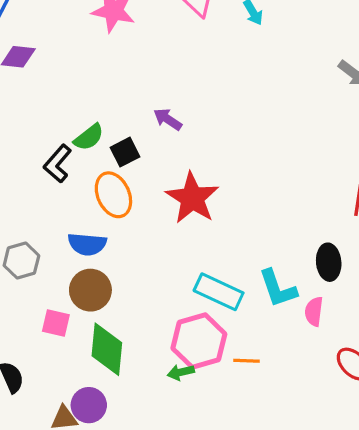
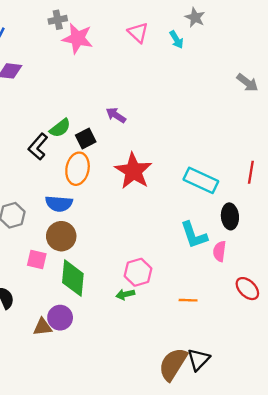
orange ellipse: (113, 195) -> (78, 169), turned 36
cyan rectangle: (219, 292) -> (201, 180), moved
pink hexagon: (199, 341) -> (138, 272), size x0.7
orange line: (247, 361) -> (188, 300), moved

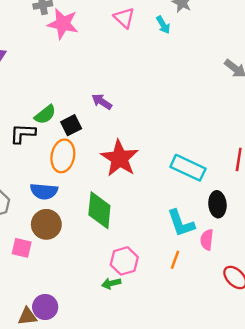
black L-shape: (38, 147) -> (23, 133), turned 52
green diamond: (73, 278) -> (99, 210), moved
orange line: (188, 300) -> (175, 260), moved, turned -72

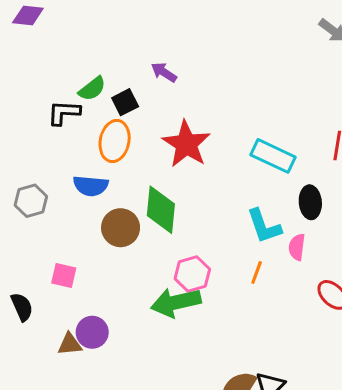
brown circle: (46, 224) -> (121, 228), moved
pink square: (22, 248) -> (64, 275), moved
green arrow: (111, 283) -> (176, 302), size x2.0

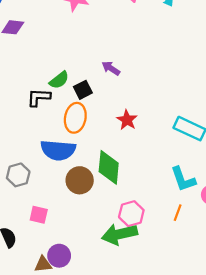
red star: (186, 144) -> (127, 120), size x0.6
blue semicircle: (91, 186) -> (58, 150), size x1.4
gray hexagon: (31, 201) -> (18, 175), moved

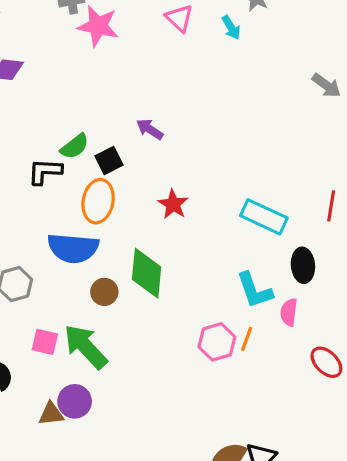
brown circle: (80, 180) -> (104, 292), size x0.7
pink hexagon: (131, 214) -> (217, 342), moved
green arrow: (119, 234) -> (86, 347), moved, turned 60

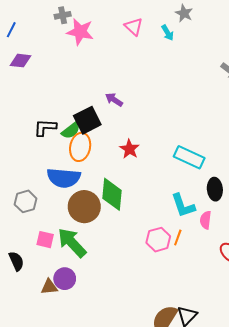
green semicircle: (75, 146) -> (71, 131), moved
black square: (109, 160) -> (87, 120), size x1.5
brown circle: (104, 292) -> (84, 207), size x1.8

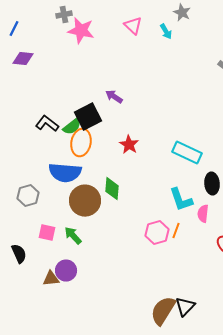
black L-shape: (45, 127) -> (47, 124), turned 35
green diamond: (112, 194) -> (112, 189), size x0.7
green arrow: (72, 243) -> (73, 236), size x0.6

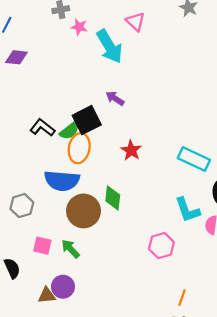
pink star: (81, 31) -> (79, 27), size x0.6
cyan arrow: (166, 32) -> (109, 46), moved, size x2.0
orange line: (176, 231) -> (182, 298), moved

